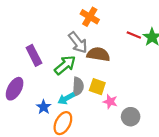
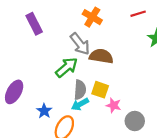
red line: (134, 35) -> (138, 14), moved, turned -40
purple rectangle: (34, 55) -> (34, 24), moved
cyan arrow: (66, 98) -> (80, 104), moved

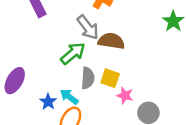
cyan arrow: (80, 104) -> (69, 97), moved, turned 66

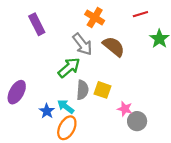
brown semicircle: (111, 41) -> (114, 46), moved, turned 30
pink star: (125, 95) -> (125, 109), moved

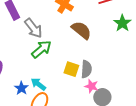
gray arrow: (82, 44) -> (33, 28), moved
gray semicircle: (82, 90) -> (86, 69), moved

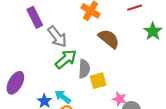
yellow square: (71, 69) -> (98, 81), turned -35
gray semicircle: (86, 69) -> (84, 69), moved

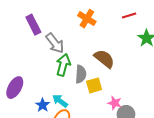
brown semicircle: (109, 39) -> (104, 59), moved
green arrow: (66, 59) -> (63, 65), turned -35

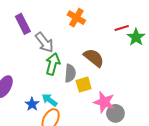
red line: (129, 15) -> (122, 28), moved
pink star: (115, 103) -> (104, 102), size x1.5

